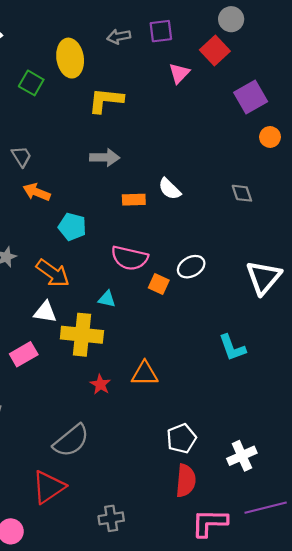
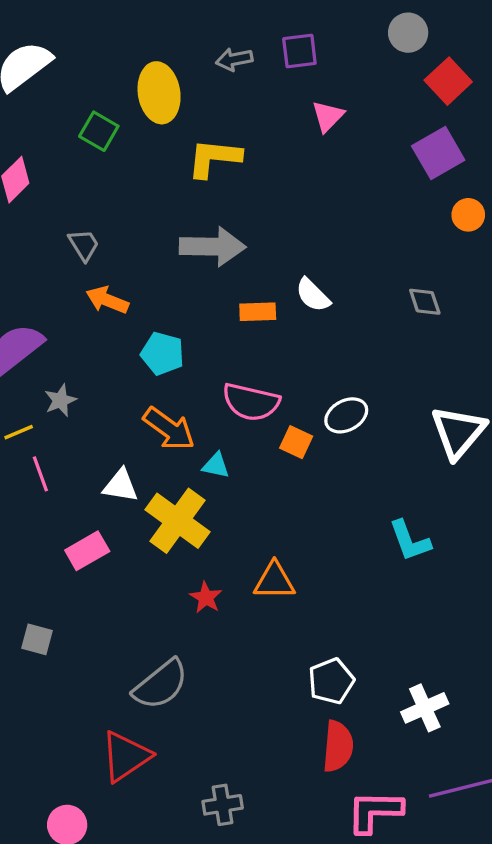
red square: (215, 51) -> (448, 81), moved
gray arrow: (105, 158) -> (213, 247), size x1.4
orange arrow: (53, 273) -> (169, 429), moved
yellow cross: (82, 335) -> (177, 521), turned 30

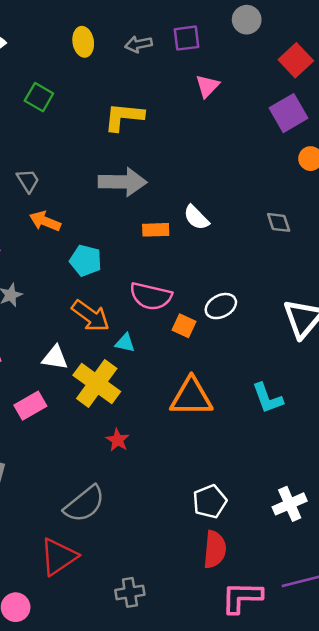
gray circle: (408, 33) -> (247, 20), moved
yellow ellipse: (159, 93) -> (83, 42), moved, size x0.7
orange triangle: (274, 581) -> (191, 397), moved, size x1.4
white cross: (425, 708) -> (290, 504), moved

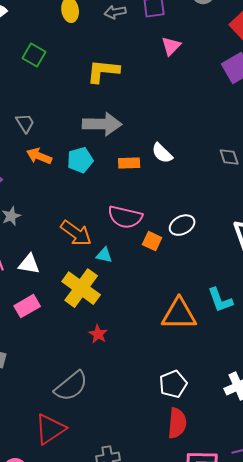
cyan pentagon: (86, 261) -> (80, 160), moved, turned -30
white triangle: (55, 358) -> (29, 264), moved
orange triangle: (191, 397) -> (179, 314), moved

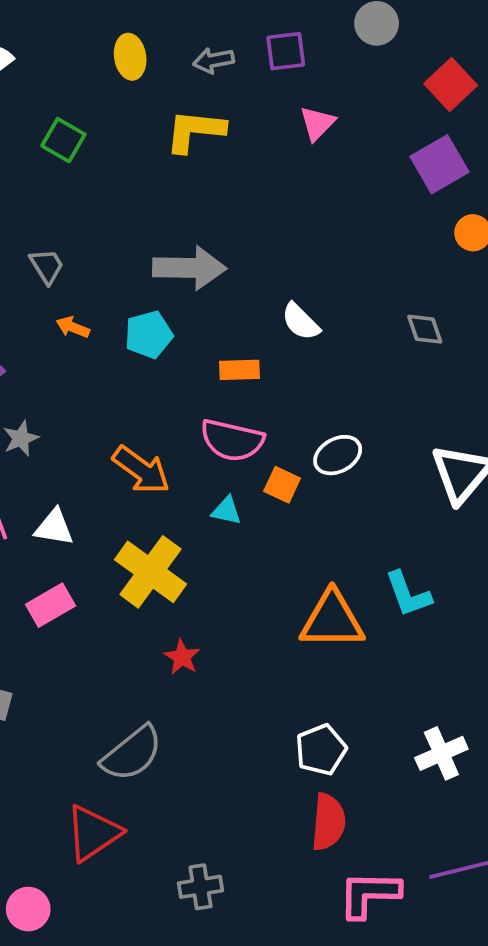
yellow L-shape: (103, 71) -> (195, 131), moved
orange arrow: (39, 156) -> (73, 327), size x0.7
orange rectangle: (129, 163) -> (239, 370), moved
cyan triangle: (104, 255) -> (226, 511), moved

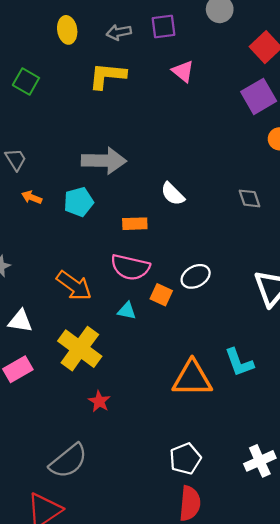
pink triangle: (317, 123) -> (183, 71), turned -35

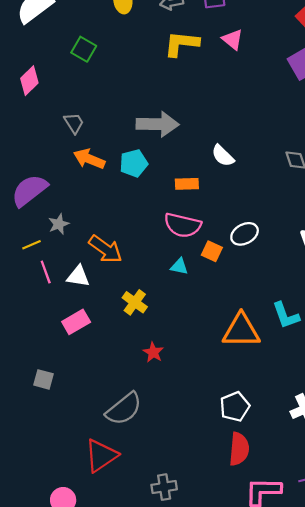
yellow L-shape: (107, 76) -> (181, 44), moved
orange arrow: (32, 197) -> (89, 159), size x1.6
orange arrow: (74, 286) -> (105, 249), moved
yellow cross: (80, 349) -> (135, 302), size x0.6

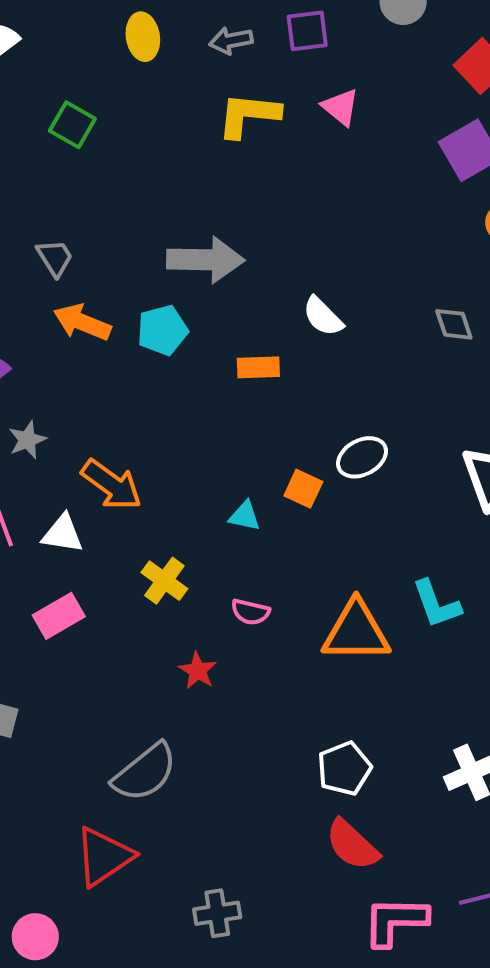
pink semicircle: (183, 225) -> (250, 612), moved, size x0.6
red semicircle: (239, 449) -> (352, 845), turned 128

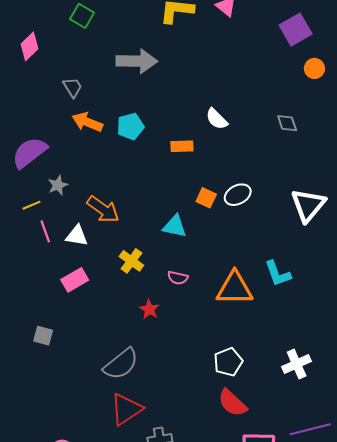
gray arrow: (205, 260) -> (137, 61), moved
orange square: (303, 489) -> (206, 198), moved
cyan triangle: (245, 516) -> (175, 226), size x1.4
red triangle: (104, 856) -> (126, 409), moved

